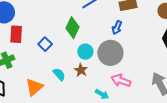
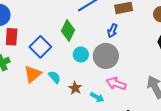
blue square: (45, 44) -> (40, 47), size x1.5
brown star: (81, 70) -> (75, 88), moved
orange triangle: (34, 87) -> (33, 74), moved

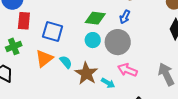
green diamond: (68, 31) -> (95, 18), moved, turned 70
blue square: (40, 47) -> (53, 31), turned -30
brown star: (75, 88) -> (86, 73), size x1.6

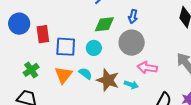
red rectangle: (24, 21) -> (43, 34), moved
cyan circle: (93, 40) -> (94, 48), moved

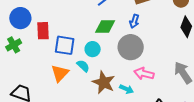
green cross: (31, 70) -> (14, 45), moved
cyan semicircle: (85, 74) -> (83, 66), moved

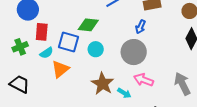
green diamond: (105, 26) -> (88, 25), moved
red rectangle: (43, 31) -> (42, 32), moved
green cross: (14, 45) -> (20, 47), moved
cyan semicircle: (83, 66) -> (47, 53), moved, turned 96

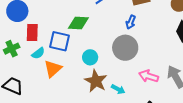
cyan circle: (96, 49) -> (90, 57), moved
pink arrow: (144, 80) -> (149, 76), moved

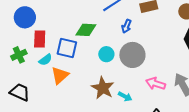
blue arrow: (131, 22) -> (127, 26), moved
cyan circle: (90, 57) -> (106, 54), moved

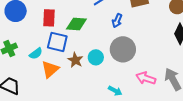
red rectangle: (40, 39) -> (49, 18), moved
cyan circle: (106, 54) -> (96, 57), moved
brown star: (103, 88) -> (75, 60), moved, size x0.7

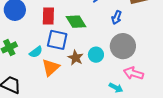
green diamond: (76, 24) -> (76, 22), turned 55
pink arrow: (146, 78) -> (133, 73), moved

